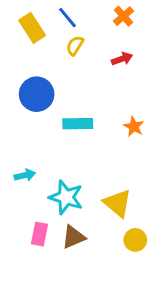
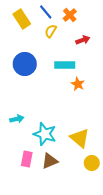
orange cross: (123, 16) -> (70, 15), moved
cyan rectangle: (78, 124) -> (65, 65), moved
orange star: (134, 127) -> (78, 84), moved

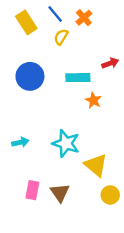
red arrow: (83, 40) -> (110, 63), moved
cyan star: (45, 134) -> (66, 143), moved
brown triangle: (50, 161) -> (60, 193), turned -42

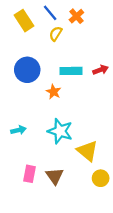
red arrow: (110, 63) -> (101, 70), moved
orange star: (93, 100) -> (53, 92), moved

